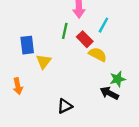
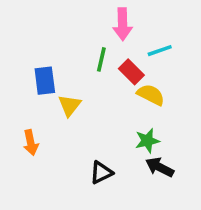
cyan line: (103, 25) -> (160, 51), turned 42
green star: (118, 79) -> (147, 141), moved
black arrow: (109, 93) -> (160, 167), moved

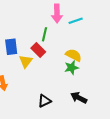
cyan line: (160, 51) -> (76, 21), moved
red rectangle: (131, 72) -> (38, 50), moved
green star: (147, 141) -> (71, 68), moved

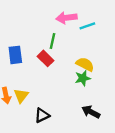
pink arrow: (57, 14) -> (66, 18), turned 84
yellow triangle: (26, 61) -> (21, 96), moved
black triangle: (44, 101) -> (42, 115), moved

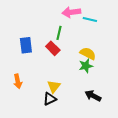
cyan line: (87, 26) -> (90, 19), turned 32
yellow triangle: (21, 96) -> (54, 86), moved

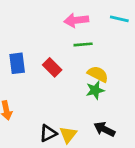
cyan line: (90, 19) -> (119, 19), moved
green line: (59, 33) -> (83, 44), moved, turned 72
yellow triangle: (54, 86) -> (68, 135), moved

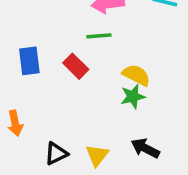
green line: (83, 44) -> (99, 36), moved
black triangle: (48, 133) -> (56, 154), moved

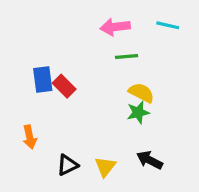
green line: (99, 36) -> (127, 57), moved
red rectangle: (76, 66) -> (64, 86), moved

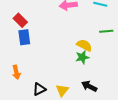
green line: (127, 57) -> (106, 31), moved
red rectangle: (64, 86) -> (20, 20), moved

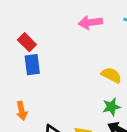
green star: (82, 57) -> (111, 107), moved

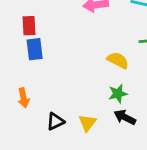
red rectangle: (27, 42) -> (29, 26), turned 42

